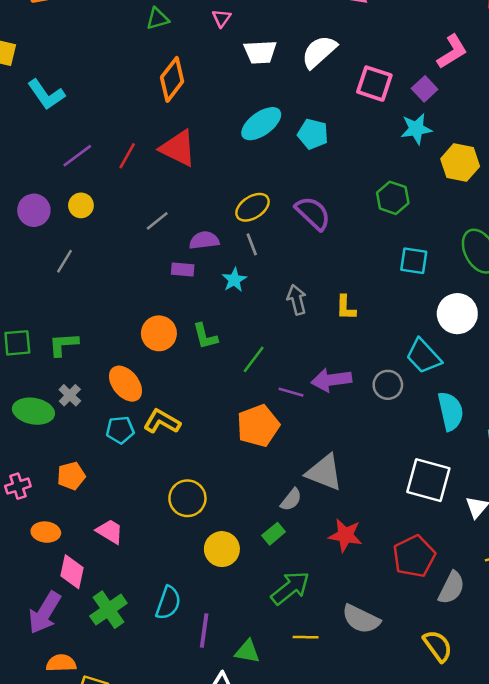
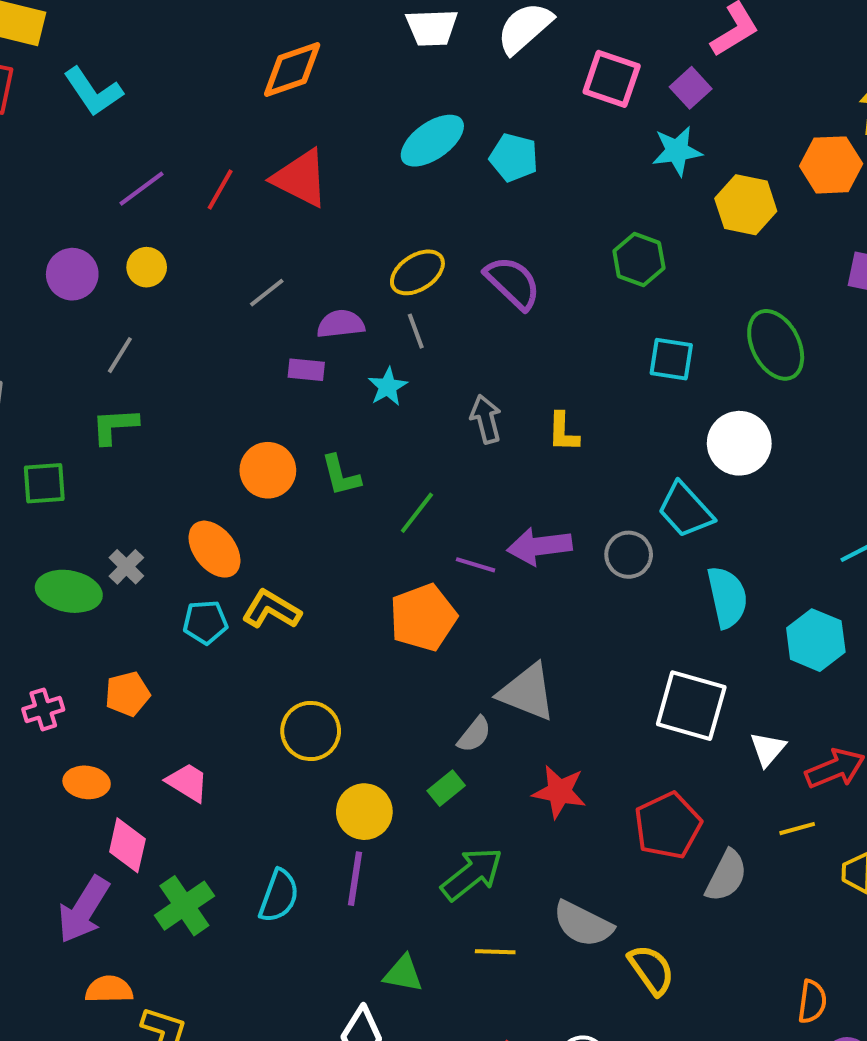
orange diamond: (172, 79) -> (292, 69), turned 33
green L-shape: (63, 344) -> (115, 426), moved
purple line: (204, 631) -> (355, 879), moved
yellow semicircle: (438, 646) -> (651, 970), moved

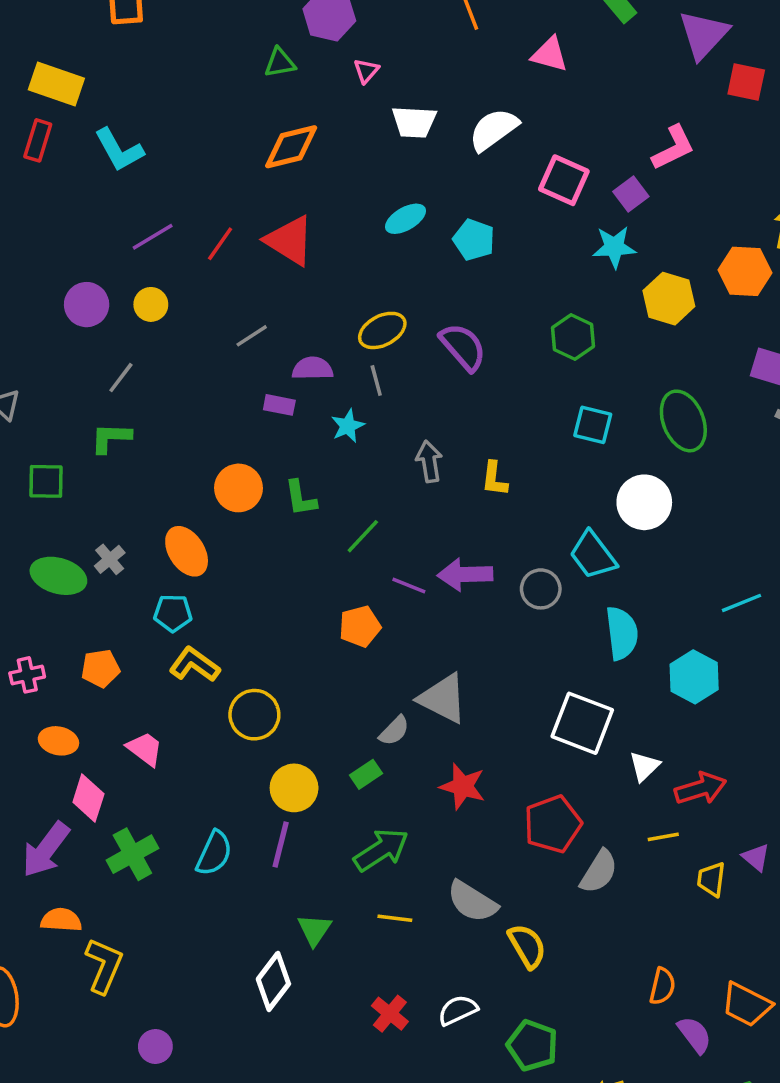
cyan ellipse: (432, 141) -> (405, 219), size x0.7
yellow L-shape: (271, 609) -> (194, 665), moved
orange pentagon: (423, 617) -> (360, 626), size x0.7
green triangle: (403, 974) -> (314, 930), turned 48

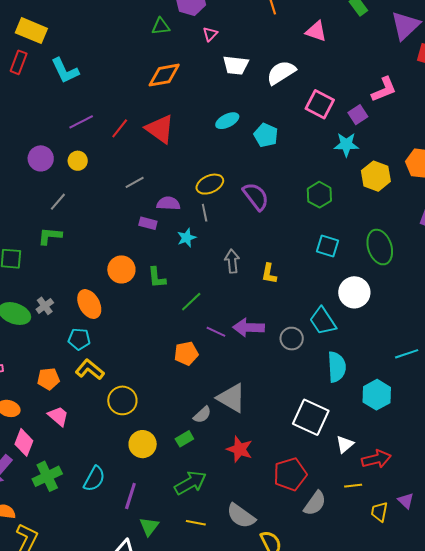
orange pentagon: (100, 668) -> (48, 379), moved
purple line: (281, 845) -> (130, 496), moved

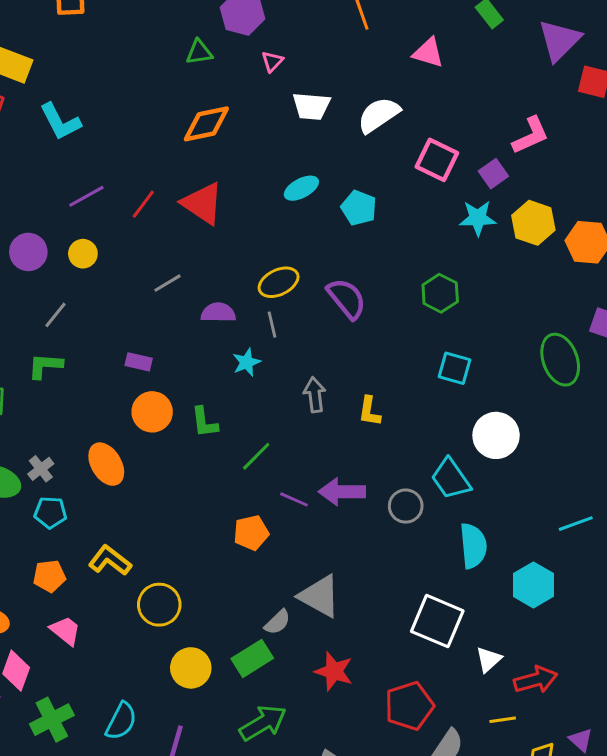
yellow hexagon: (376, 176) -> (533, 223), moved
purple rectangle: (148, 223) -> (139, 362), moved
green ellipse: (380, 247) -> (560, 360), moved
cyan pentagon: (79, 339) -> (50, 513), moved
green rectangle: (184, 439) -> (252, 658), size x1.5

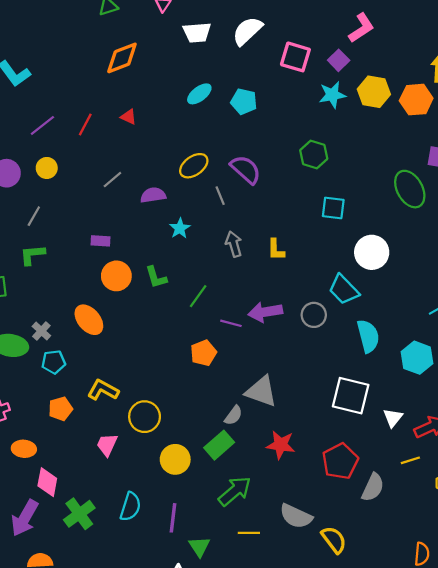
red triangle: (203, 203) -> (129, 117), size x0.5
gray line: (272, 325) -> (220, 196), moved
pink trapezoid: (65, 631) -> (107, 445), moved, turned -95

